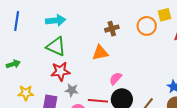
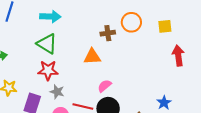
orange circle: (147, 26) -> (131, 22), moved

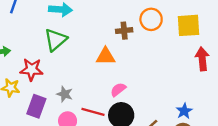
yellow square: (165, 26) -> (188, 25), size x1.5
green triangle: (47, 44) -> (56, 40), turned 45
red star: (48, 70) -> (32, 70), moved

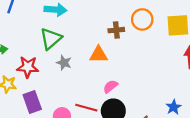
gray star: (65, 94) -> (64, 63), moved
purple rectangle: (36, 106) -> (32, 102), turned -40

